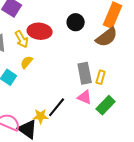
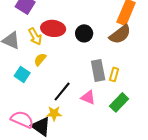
black circle: (76, 22) -> (84, 33), moved
pink triangle: (85, 97) -> (88, 97), moved
black line: (57, 107) -> (62, 91), moved

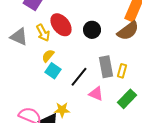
red ellipse: (53, 28) -> (61, 25), turned 45
cyan square: (22, 74) -> (53, 71), moved
black line: (62, 91) -> (79, 77), moved

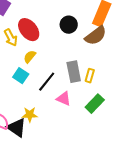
black circle: (92, 30) -> (69, 25), moved
yellow semicircle: (48, 56) -> (30, 57), moved

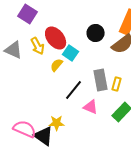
cyan square: (21, 76) -> (71, 53), moved

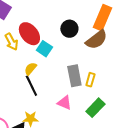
yellow semicircle: (57, 65) -> (30, 69), moved
black line: (74, 90) -> (31, 86), moved, turned -65

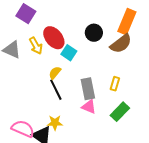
gray rectangle: (74, 76) -> (88, 89), moved

